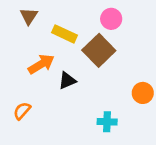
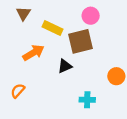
brown square: (99, 50) -> (80, 41), turned 30
black triangle: (67, 81) -> (65, 66), moved

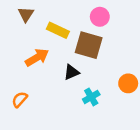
brown square: (80, 41) -> (89, 45), turned 30
cyan cross: (87, 100) -> (91, 97), moved, turned -32

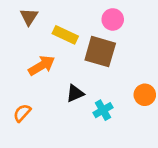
black triangle: (71, 72) -> (75, 93), moved

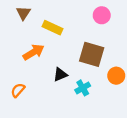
pink circle: (113, 19) -> (102, 15), moved
brown square: (100, 52) -> (92, 54), moved

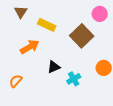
pink circle: (102, 15) -> (100, 14), moved
brown square: (92, 54) -> (82, 36), moved, turned 30

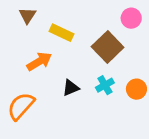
cyan cross: (74, 79) -> (105, 85), moved
orange semicircle: (16, 81) -> (21, 106), size x1.6

